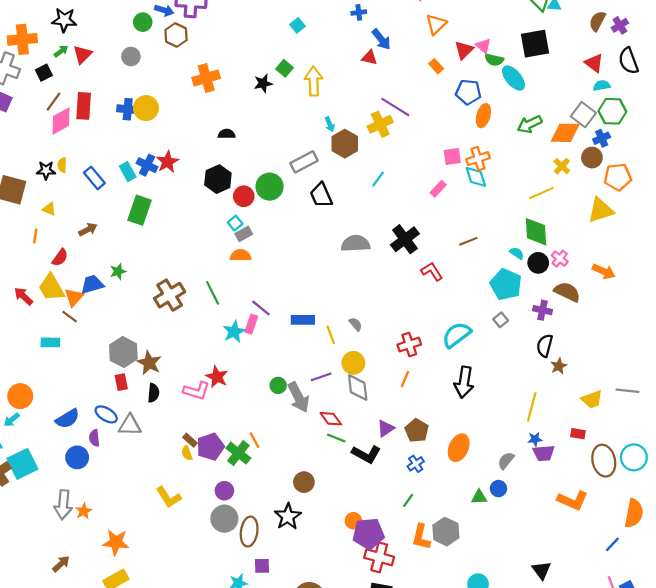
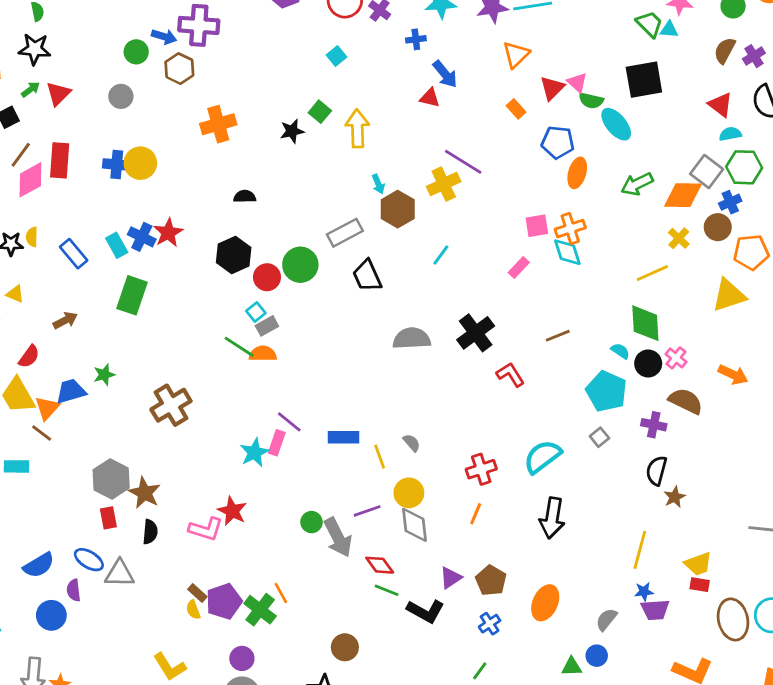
green line: (213, 293) -> (239, 347), moved, turned -30
yellow trapezoid: (592, 399) -> (698, 564), moved

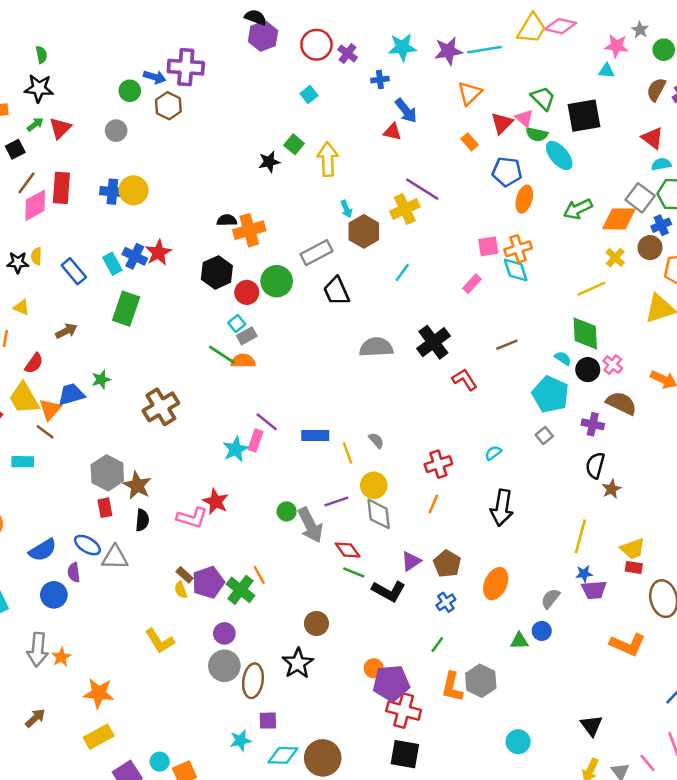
green trapezoid: (650, 24) -> (543, 98), moved
orange cross: (218, 124) -> (249, 230), moved
cyan semicircle: (542, 457) -> (493, 453), size x0.5

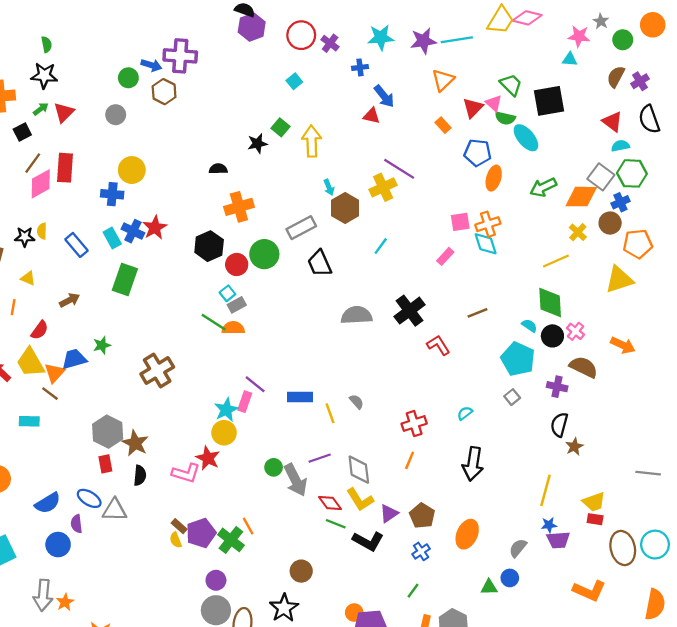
blue cross: (112, 192) -> (112, 194), moved
black semicircle: (227, 220) -> (218, 169), moved
yellow circle: (374, 485) -> (224, 433), moved
yellow L-shape: (160, 641) -> (360, 500), moved

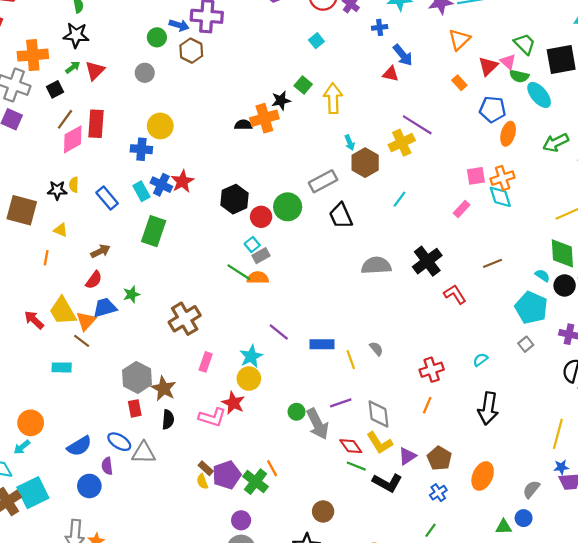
orange cross: (239, 207) -> (264, 118), moved
red semicircle: (40, 330) -> (94, 280), moved
pink rectangle: (245, 402) -> (206, 362), moved

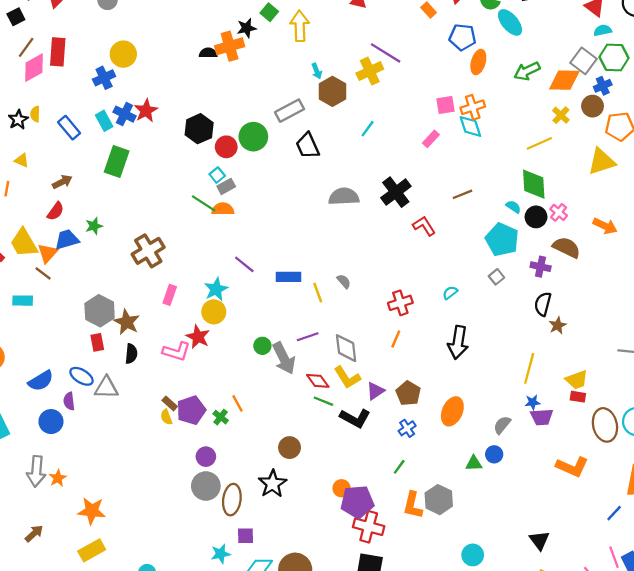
blue cross: (141, 149) -> (104, 78), turned -30
black star: (57, 190) -> (18, 120), turned -30
green cross: (256, 482) -> (221, 417), size x0.6

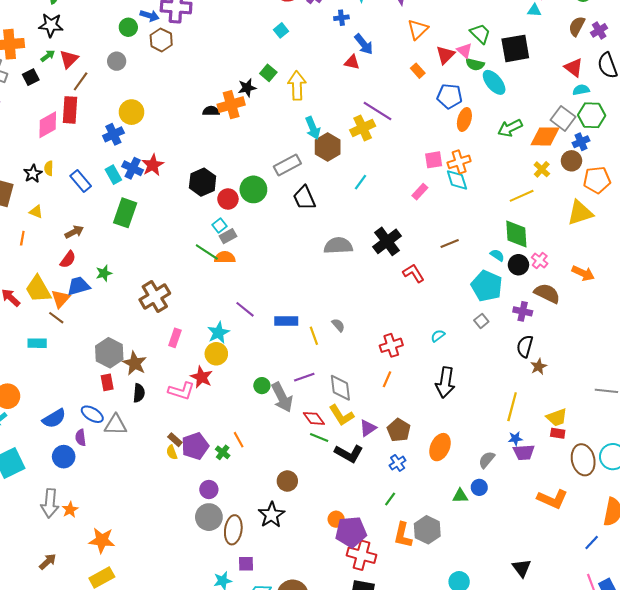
brown line: (26, 47) -> (81, 81), moved
cyan arrow: (317, 71) -> (313, 128), size x1.5

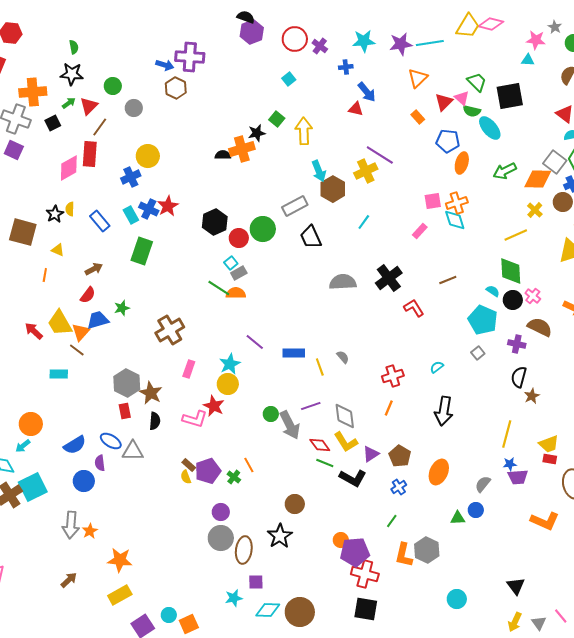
green circle: (128, 27) -> (113, 86), moved

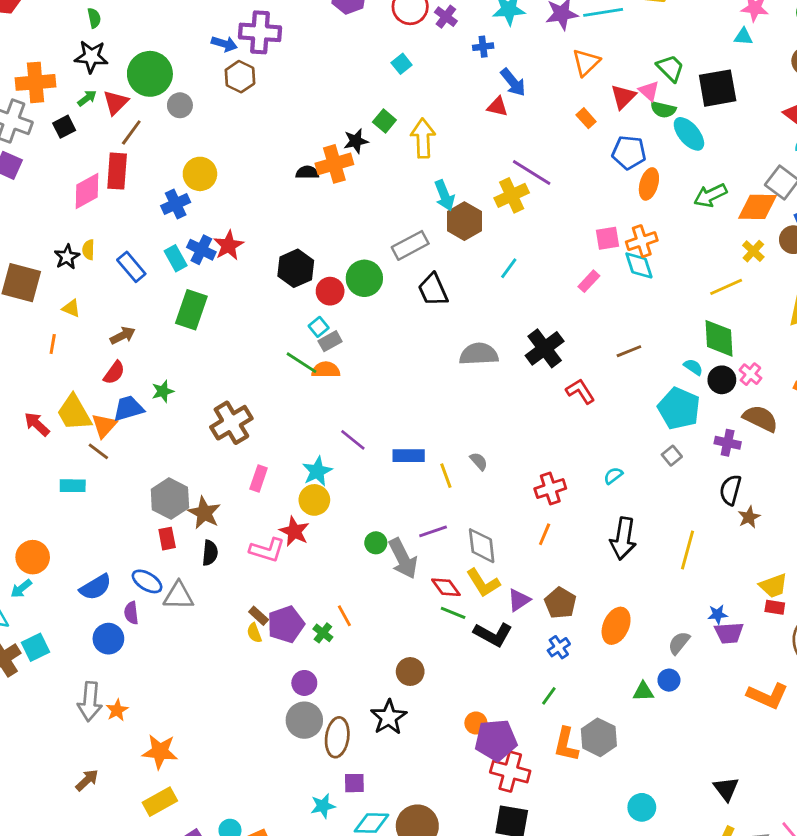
green circle: (113, 86) -> (150, 74), size x1.8
yellow line: (507, 434) -> (688, 550), moved
cyan square: (33, 487) -> (36, 647), size x0.7

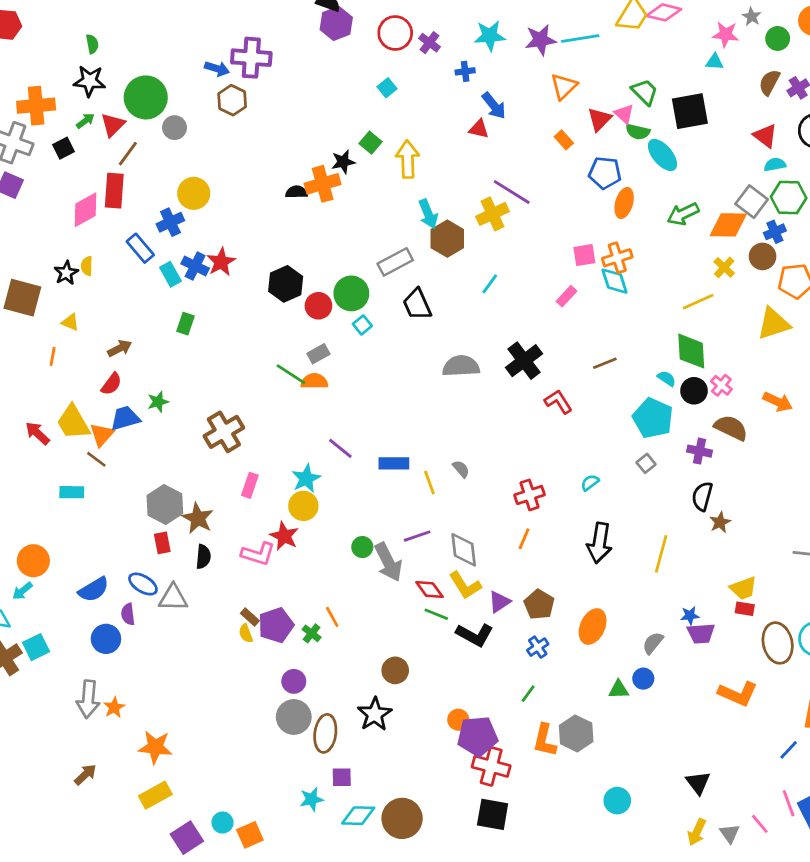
blue rectangle: (131, 267) -> (140, 248), moved
green rectangle: (191, 310) -> (185, 324), size x0.6
cyan square: (319, 327) -> (362, 325), moved

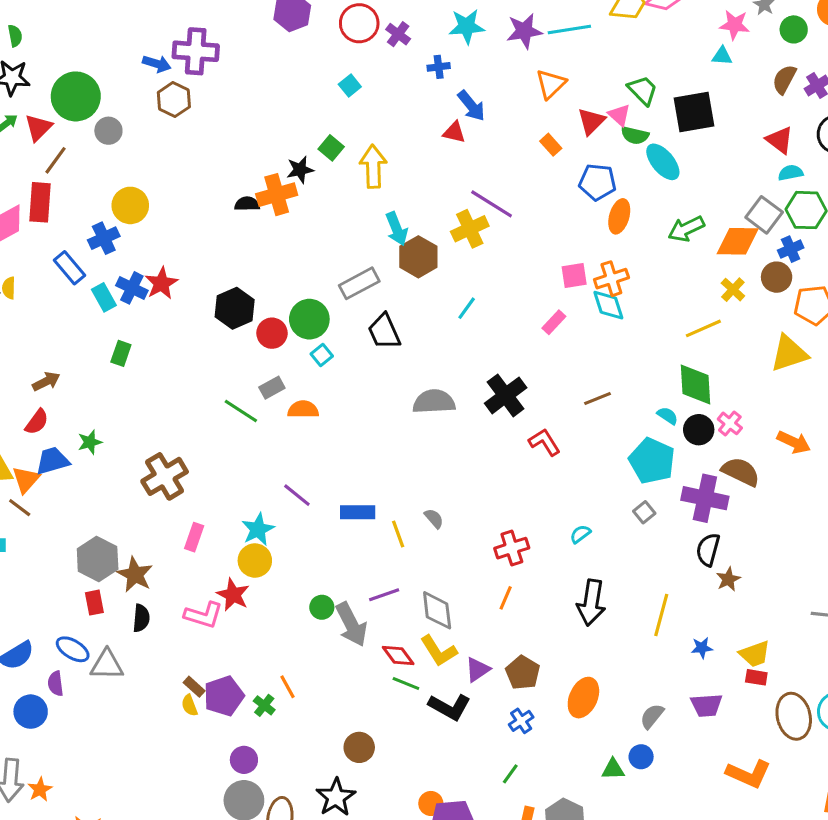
orange semicircle: (314, 381) -> (303, 409), moved
purple cross: (699, 451) -> (705, 498), size x1.6
blue star: (690, 616) -> (702, 648), moved

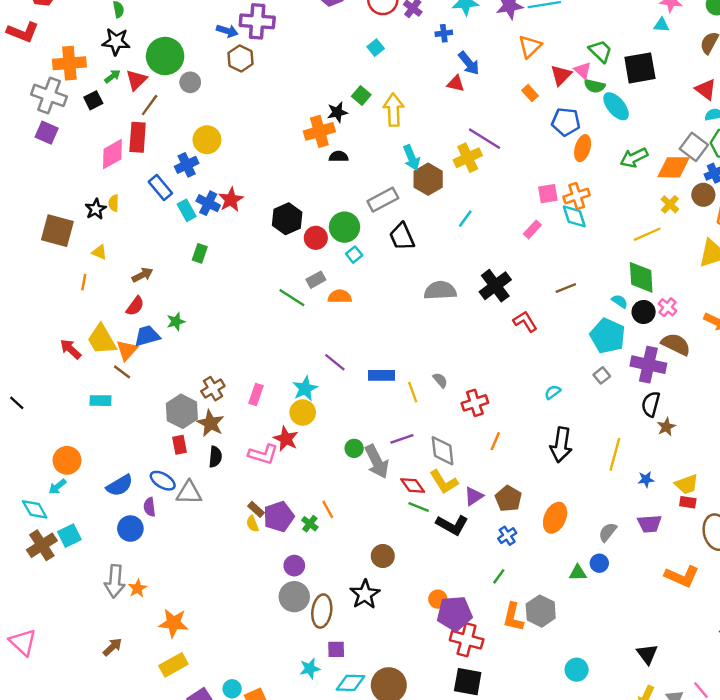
black semicircle: (247, 204) -> (339, 156), moved
brown cross: (165, 476) -> (213, 389), moved, size x0.7
red cross: (512, 548) -> (475, 403), moved

